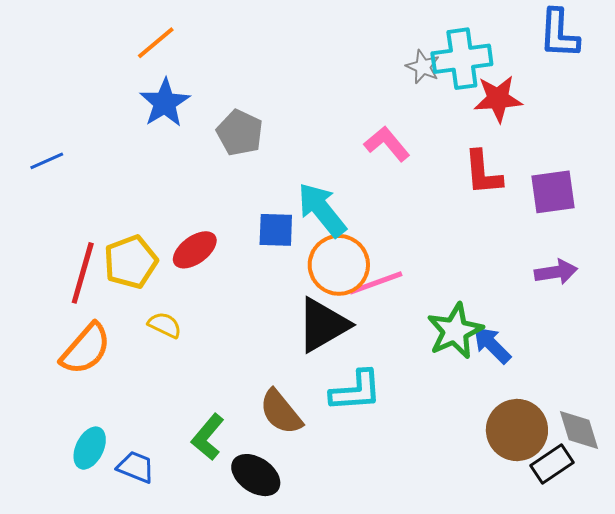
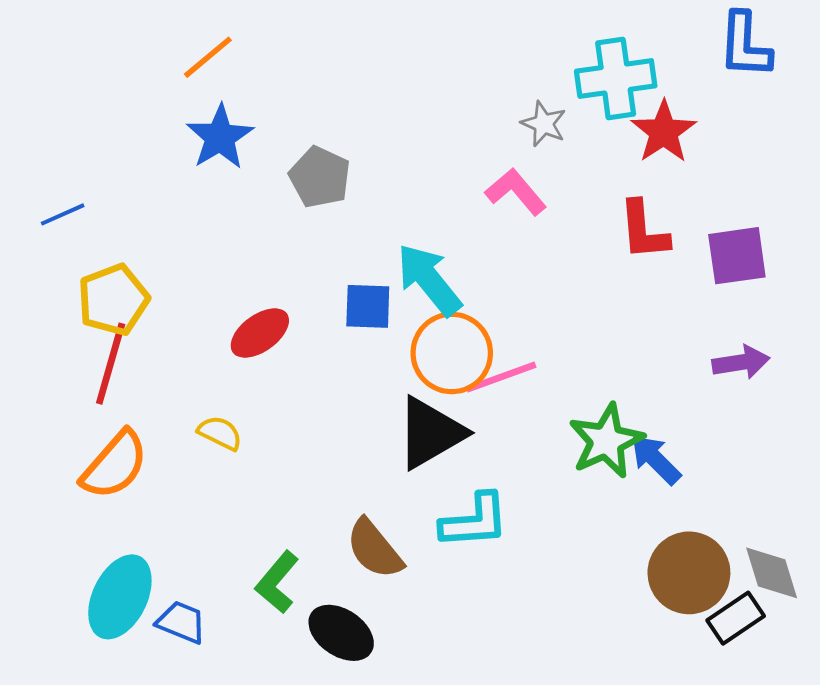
gray star: (423, 67) -> (544, 124), moved
red star: (498, 99) -> (664, 132), turned -30
yellow pentagon: (131, 262) -> (113, 300), moved
cyan ellipse: (90, 448) -> (120, 597), size x1.5

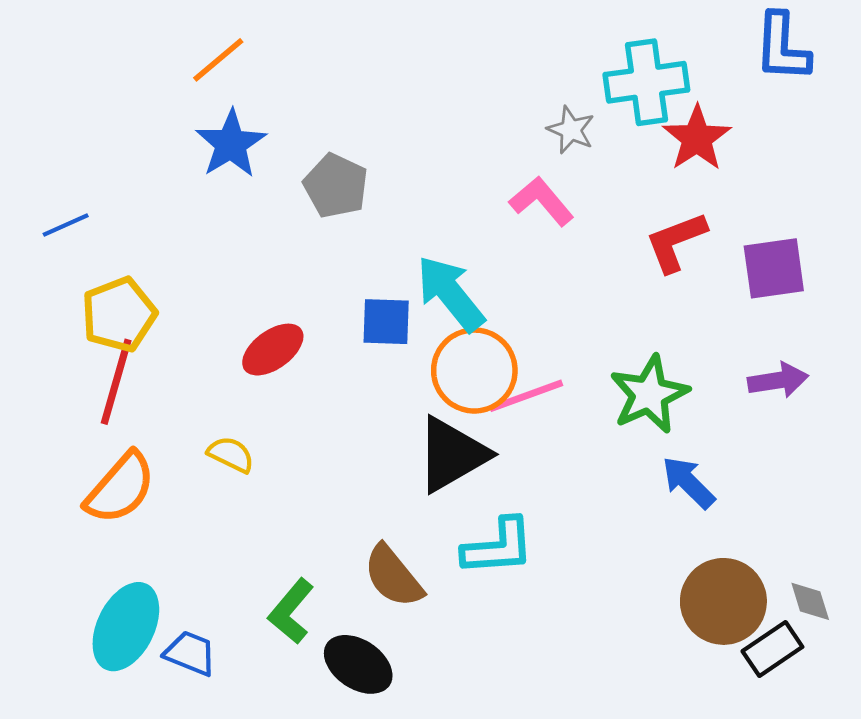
red L-shape: (644, 230) -> (676, 242), turned 74
green star: (606, 441) -> (649, 394), moved
gray diamond: (772, 573) -> (810, 601), size x0.7

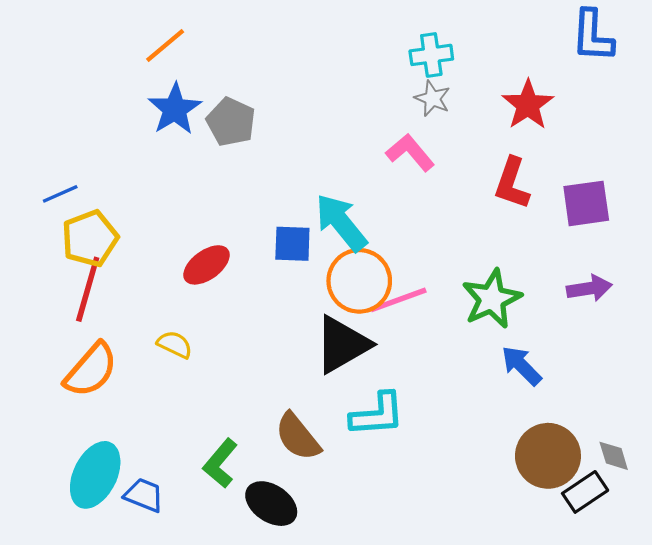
cyan cross: (646, 82) -> (431, 55), moved, size x0.7
gray pentagon: (336, 186) -> (231, 122), moved
blue line: (66, 225) -> (60, 194), moved
red L-shape: (676, 242) -> (512, 183), turned -50

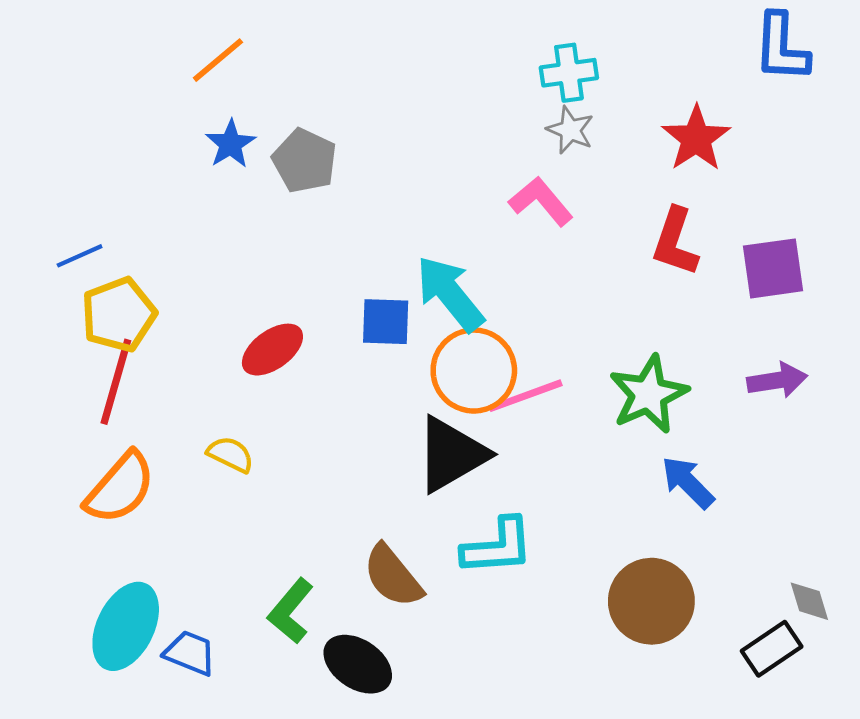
blue star: (175, 109) -> (231, 144), size x0.7
brown circle: (548, 456) -> (651, 601), moved

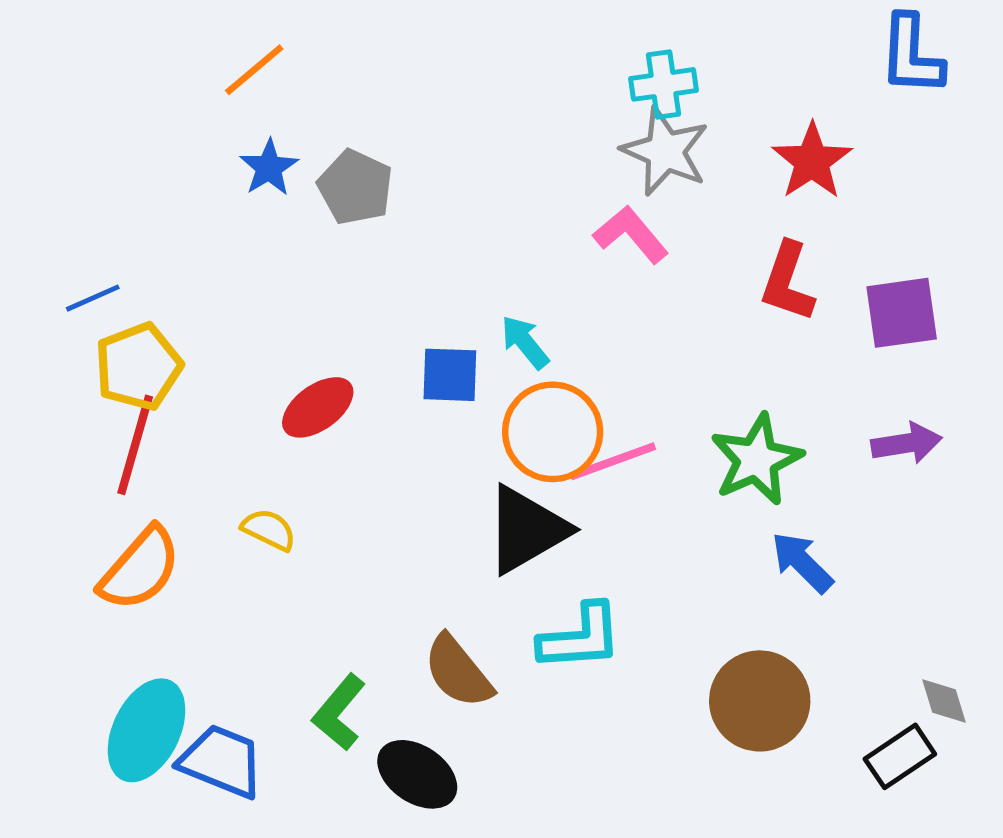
gray star: (570, 130) -> (665, 151), size x1.6
cyan arrow: (450, 294) -> (525, 342), size x0.6
blue trapezoid: (190, 653) -> (222, 761), size x1.4

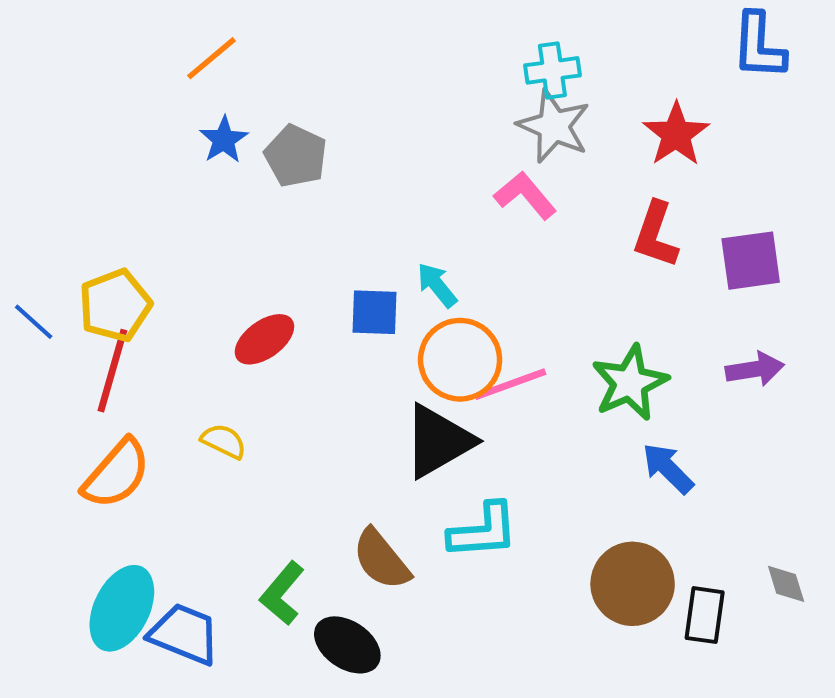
blue line: (93, 298) -> (34, 322), moved, turned 66
black rectangle: (900, 756) -> (705, 615), moved, turned -48

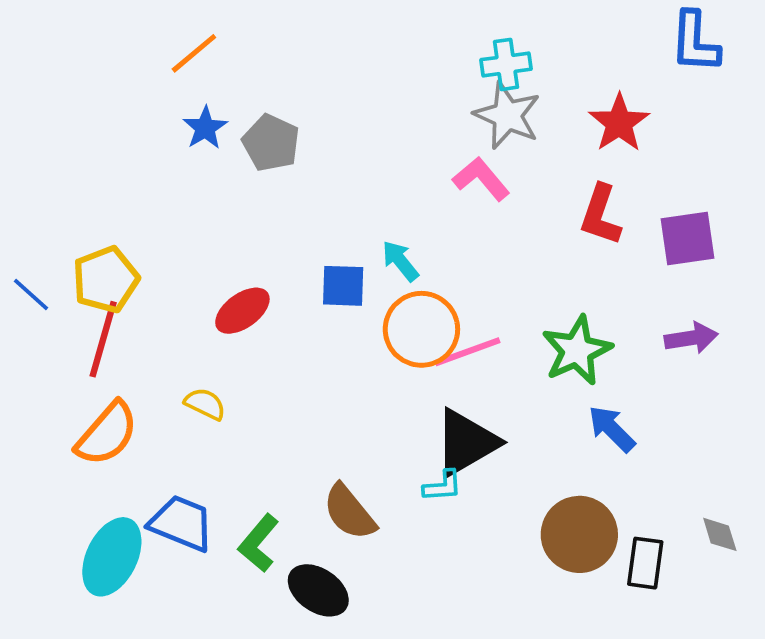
black triangle: (438, 441) -> (466, 442), moved
cyan L-shape: (483, 531) -> (443, 486), size x0.6
blue trapezoid: (184, 634) -> (181, 523), moved

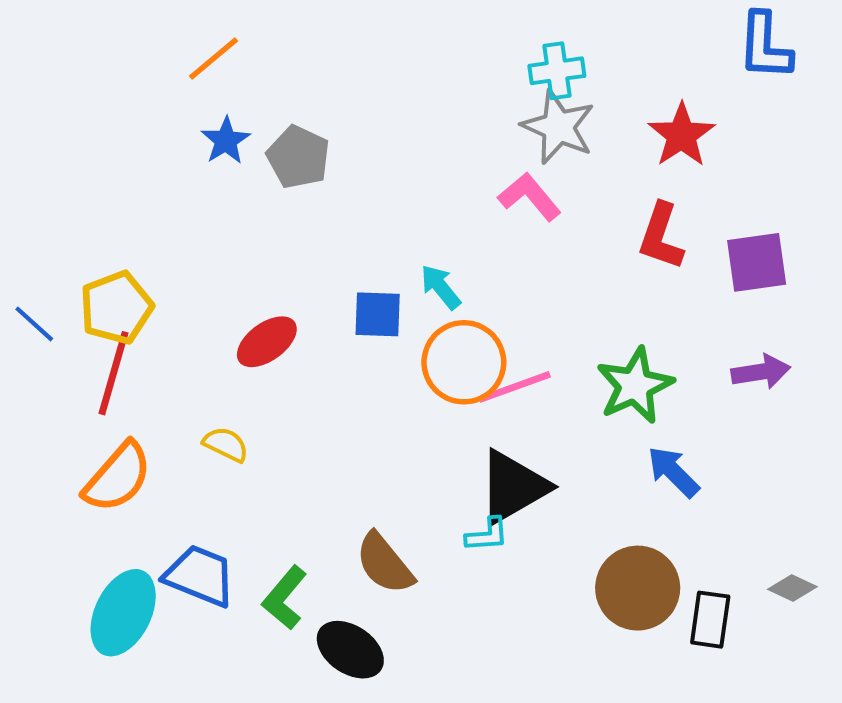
gray diamond: (720, 534) -> (792, 588), turned -48

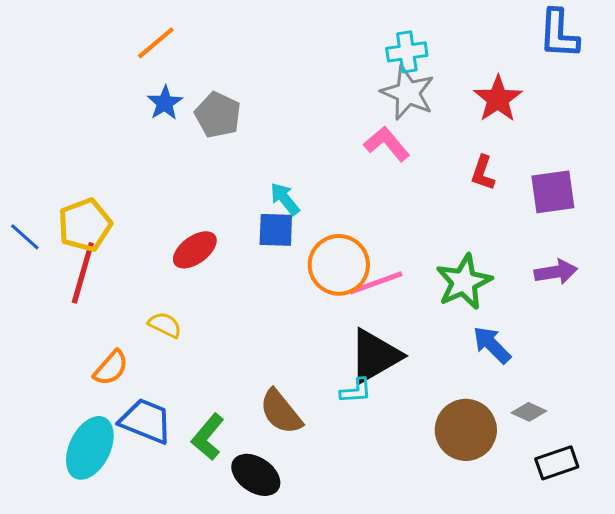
red L-shape: (661, 236) -> (483, 173), size x0.7
cyan arrow: (441, 287) -> (285, 199), moved
orange semicircle: (118, 477) -> (111, 368), moved, size x0.7
gray diamond: (792, 588) -> (529, 412), moved
black rectangle: (710, 620) -> (557, 463), moved, turned 63

